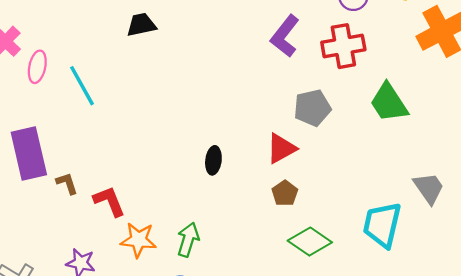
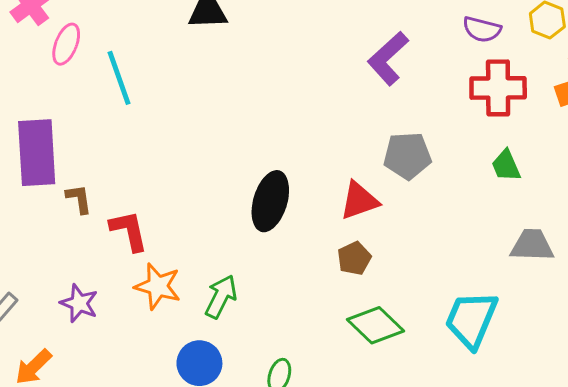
red cross: (343, 46) -> (498, 88), moved
green trapezoid: (389, 103) -> (506, 166), size x0.6
black ellipse: (213, 160) -> (270, 201), size x1.6
gray trapezoid: (429, 188) -> (532, 245), moved, turned -63

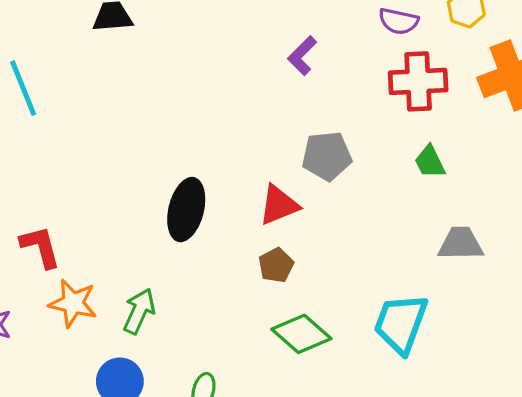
purple L-shape: (388, 58) -> (302, 56), size x0.7

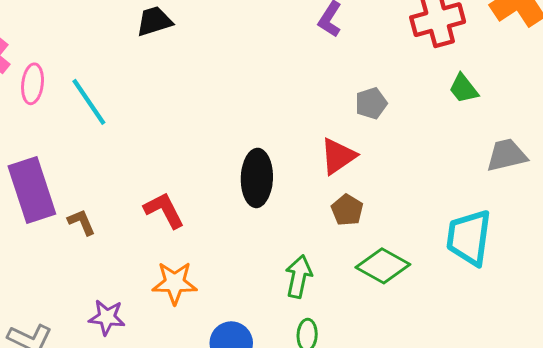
gray pentagon: (327, 156) -> (371, 103), size x0.7
red L-shape: (40, 247) -> (164, 210), moved
green arrow: (139, 311) -> (299, 277), moved

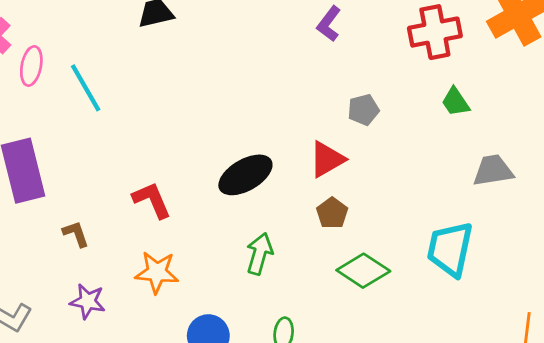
black ellipse: (257, 178) -> (245, 175), turned 54
brown L-shape: (82, 222) -> (76, 234), moved
green arrow: (299, 277) -> (260, 254), moved

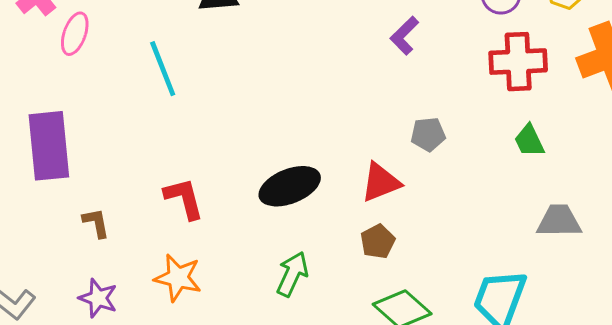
cyan line: (86, 88) -> (163, 69), moved

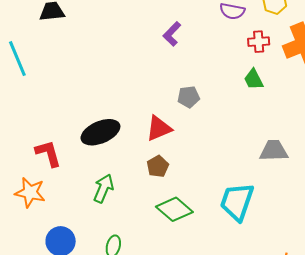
red cross: (518, 62) -> (259, 42), moved, size x0.6
green trapezoid: (529, 141) -> (254, 79), moved
red L-shape: (184, 198) -> (48, 153), moved

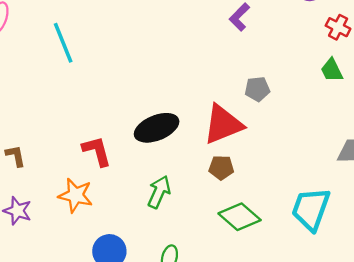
red cross: (259, 42) -> (338, 27), turned 30
red triangle: (159, 128) -> (223, 124), size x1.4
brown pentagon: (158, 166) -> (221, 168), turned 30

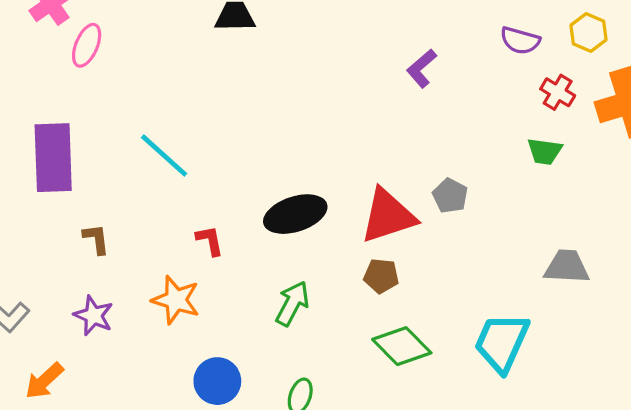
cyan line: (63, 43) -> (164, 156), moved, turned -30
green trapezoid: (332, 70) -> (545, 151), turned -60
gray pentagon: (257, 89) -> (450, 196), moved, turned 30
red L-shape: (97, 151) -> (210, 241), size x0.7

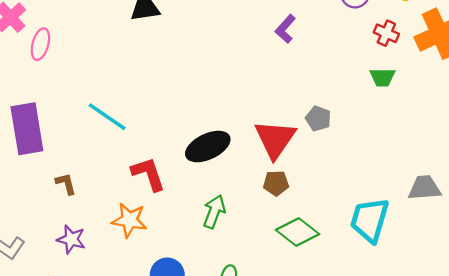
red triangle: (388, 216) -> (275, 139), turned -30
red L-shape: (210, 241) -> (148, 174), size x1.6
gray trapezoid: (567, 267) -> (424, 188), moved

